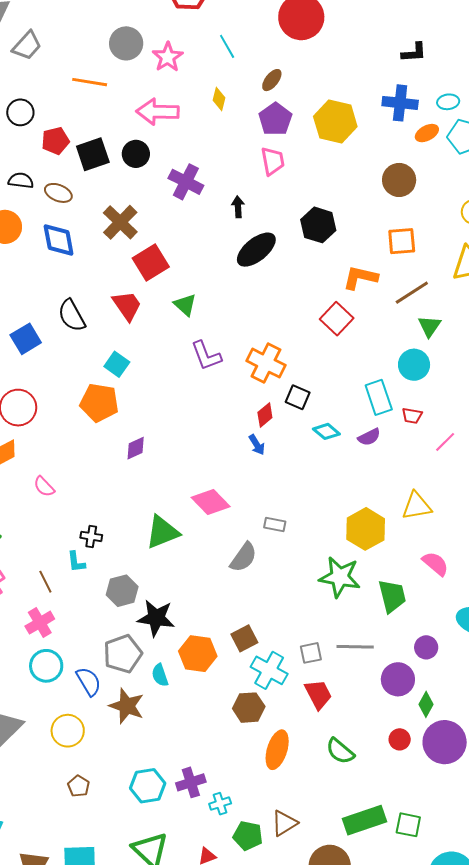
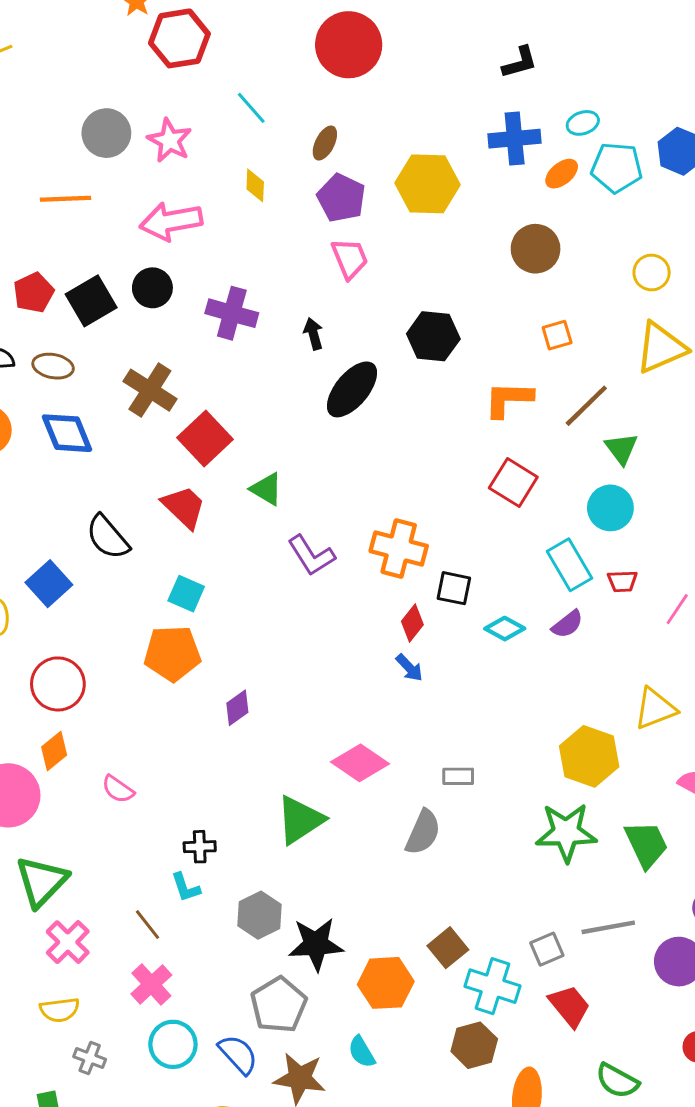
orange square: (402, 241) -> (557, 335), size x0.7
red square: (337, 319) -> (513, 483), moved
cyan semicircle: (160, 675) -> (362, 1052), moved

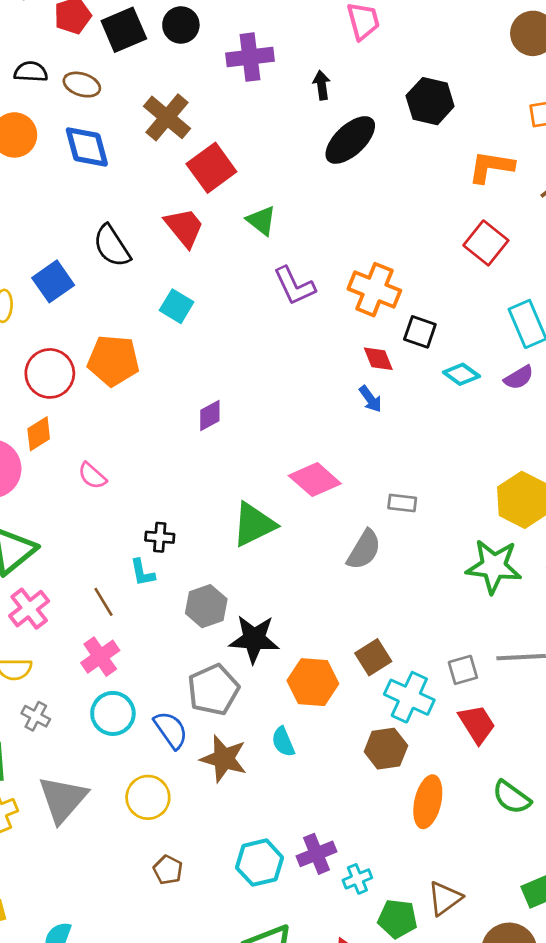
purple cross: (232, 313) -> (250, 57), turned -30
red diamond: (412, 623) -> (378, 359), turned -68
orange pentagon: (172, 653) -> (113, 360), moved

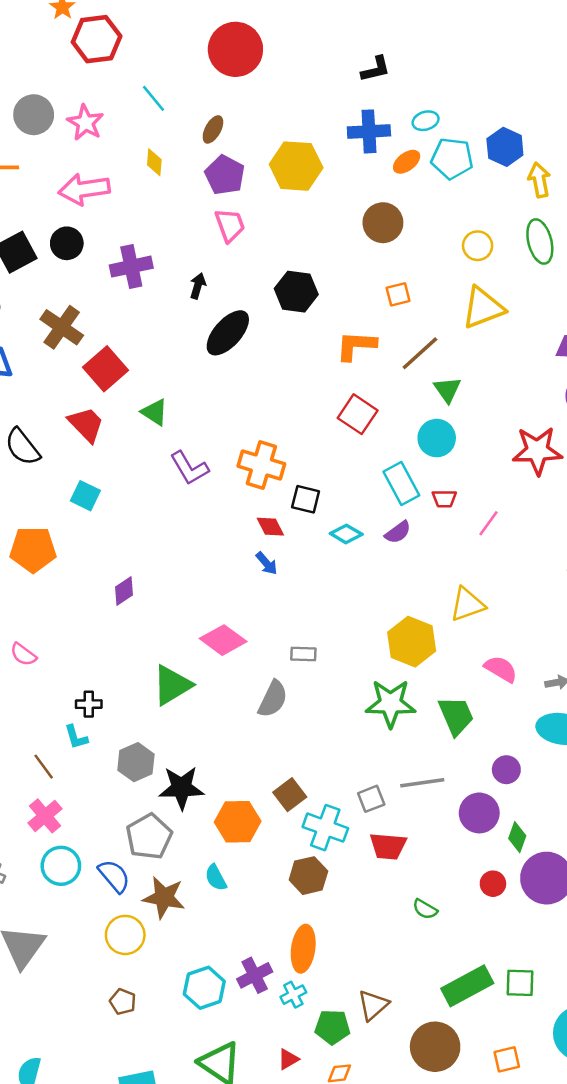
black arrow: (322, 85) -> (198, 286), turned 30
red trapezoid: (477, 724) -> (388, 846), turned 132
yellow circle: (148, 797) -> (125, 935), moved
green semicircle: (512, 797) -> (425, 909), size x0.7
orange ellipse: (428, 802) -> (303, 949), moved

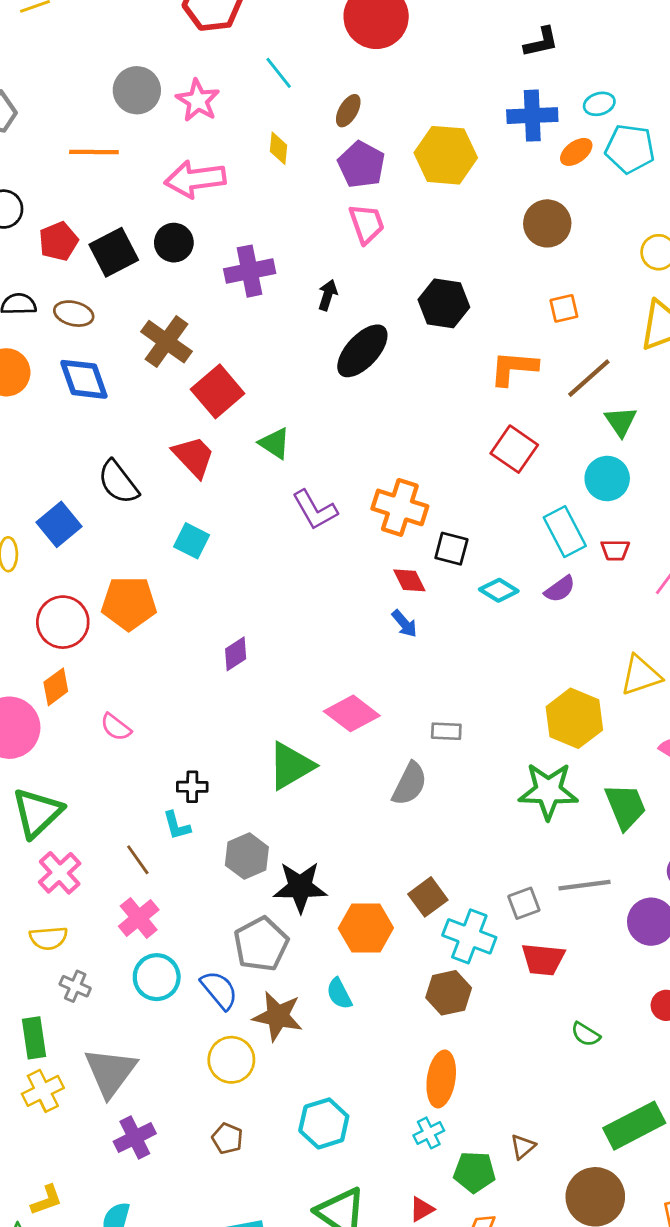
purple cross: (255, 975) -> (135, 1137), moved
brown triangle: (373, 1005) -> (523, 1147), size x0.7

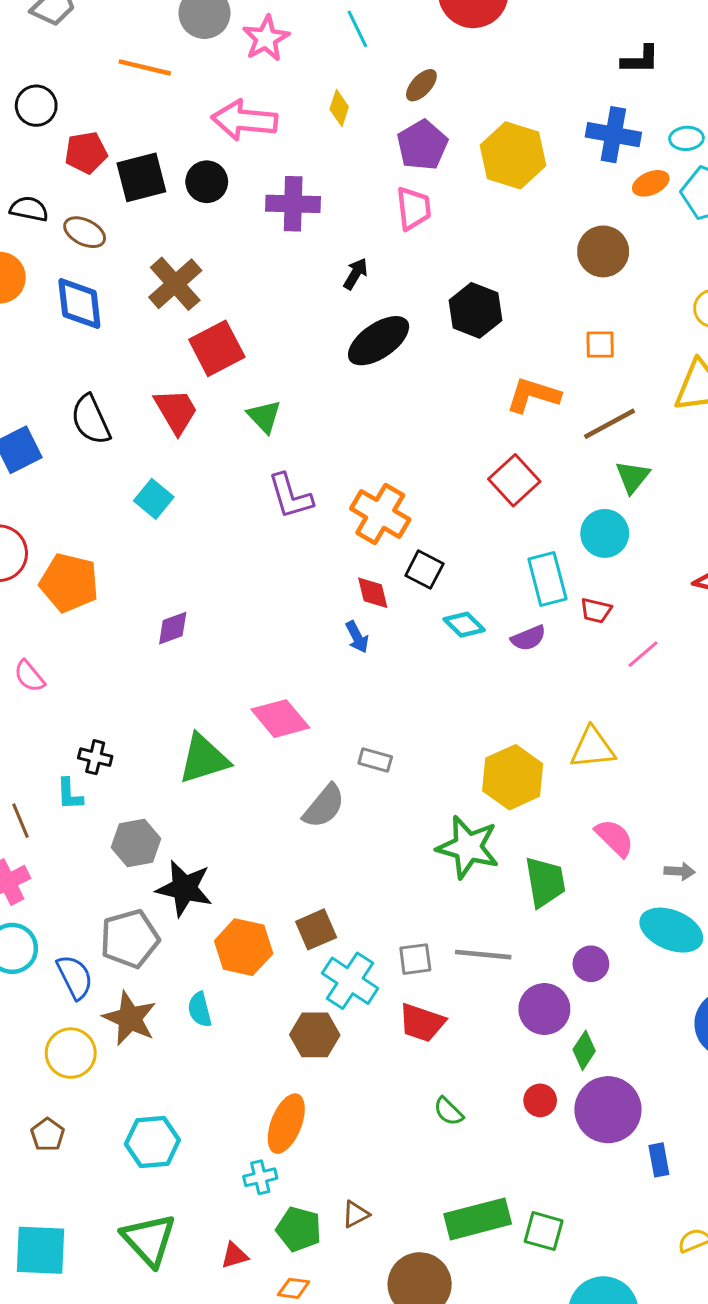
purple cross: (250, 271) -> (293, 204), moved
orange pentagon: (129, 603) -> (69, 583), moved

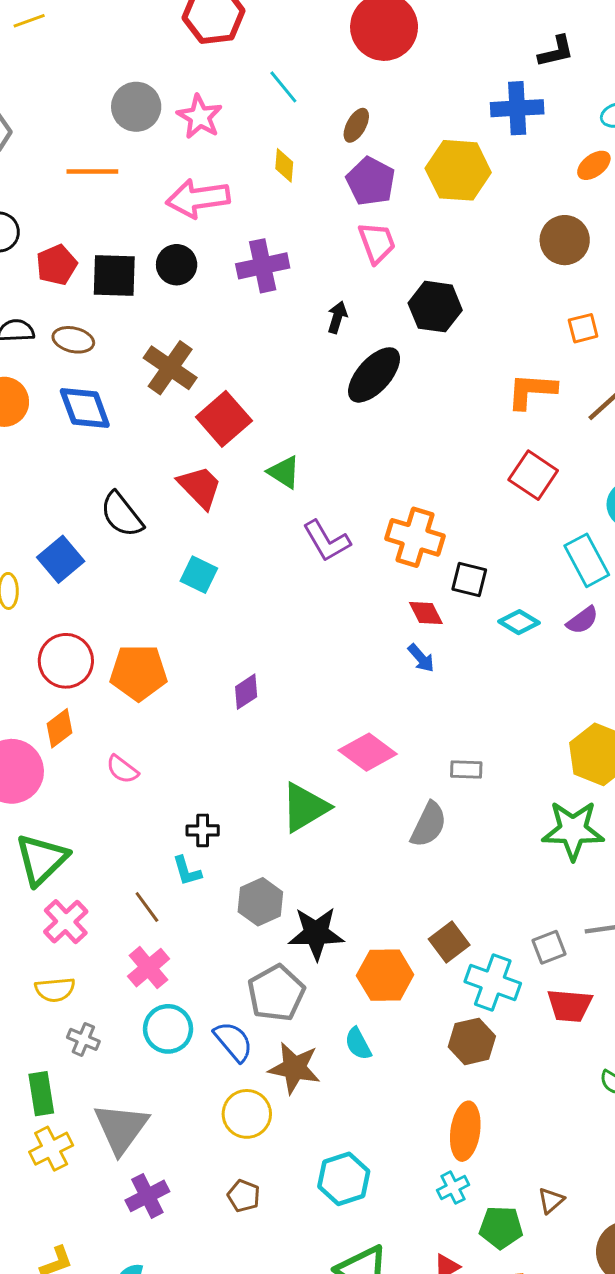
blue cross: (613, 135) -> (517, 108), moved
black square: (141, 177) -> (114, 275), turned 30
black hexagon: (475, 310) -> (435, 307), moved

